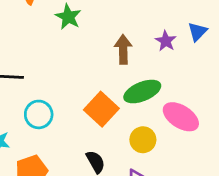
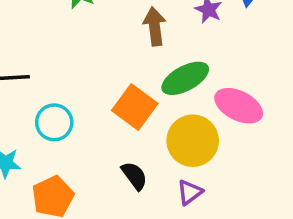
yellow circle: (143, 140) -> (193, 141), size x1.5

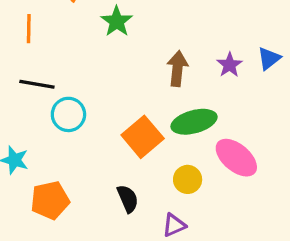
cyan circle: (54, 122) -> (68, 114), moved
yellow circle: (193, 141) -> (188, 179), size x0.6

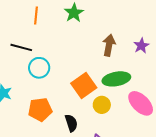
orange line: (29, 29) -> (36, 15), moved
yellow circle: (188, 179) -> (102, 105), moved
orange pentagon: (50, 200) -> (40, 110), moved

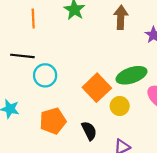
brown arrow: (109, 45) -> (121, 17), moved

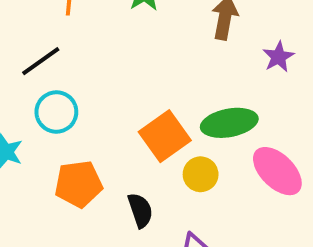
black line: (22, 56) -> (41, 61), turned -50
cyan circle: (45, 75) -> (56, 112), moved

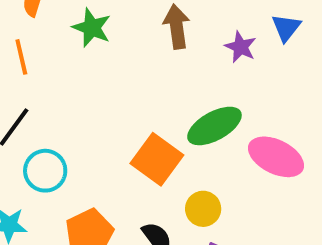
yellow circle: (201, 174) -> (203, 209), moved

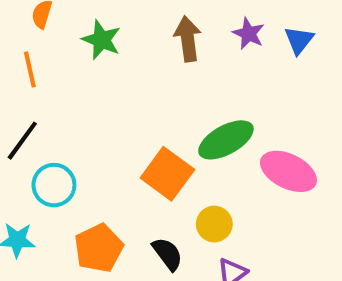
purple star: (241, 47) -> (249, 34), moved

